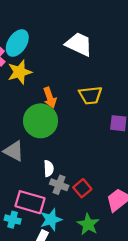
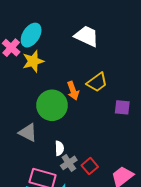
yellow trapezoid: (90, 95) -> (97, 82), turned -30
orange arrow: (50, 98) -> (73, 91), moved
gray cross: (59, 185) -> (69, 163), turned 35

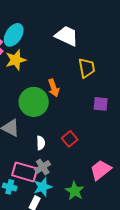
yellow trapezoid: (97, 82) -> (87, 68), moved, turned -65
gray cross: (69, 163) -> (43, 167), moved
red square: (90, 166) -> (70, 139), moved

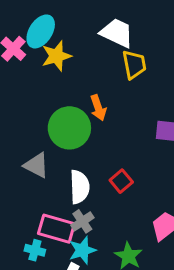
yellow star: (16, 60) -> (56, 56), moved
yellow trapezoid: (87, 68) -> (134, 65), moved
white semicircle: (41, 143) -> (80, 187), size x1.6

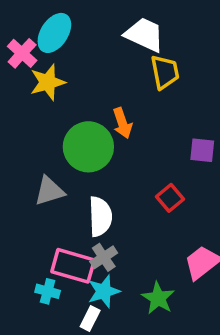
yellow star: (56, 56) -> (48, 82), moved
gray triangle: (36, 165) -> (49, 191), turned -44
red square: (121, 181) -> (170, 198), moved

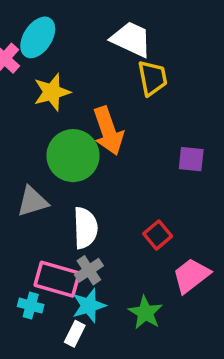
yellow star: (48, 82) -> (52, 92), moved
orange arrow: (122, 123) -> (108, 131), size x1.5
red square: (170, 198) -> (158, 235), moved

